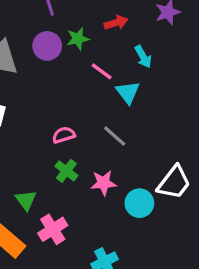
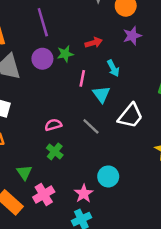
pink line: (102, 71) -> (82, 78), turned 63
white trapezoid: (174, 182) -> (130, 116), moved
pink star: (103, 183) -> (84, 194), moved, turned -30

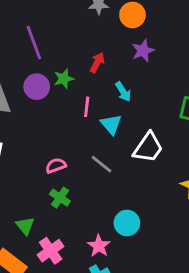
red arrow: (94, 43) -> (97, 62), turned -42

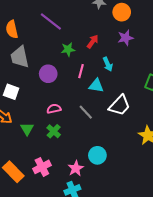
purple line: (34, 43) -> (51, 22), turned -40
purple circle: (37, 87) -> (48, 74), moved
cyan triangle: (111, 124) -> (96, 86), turned -49
green triangle: (25, 226) -> (27, 129), moved

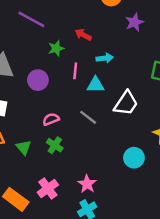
purple star: (125, 38) -> (134, 22), moved
red arrow: (93, 42) -> (83, 35), turned -88
cyan arrow: (108, 64) -> (105, 58), turned -64
cyan circle: (97, 155) -> (134, 158), moved

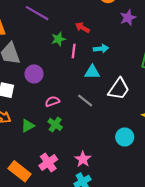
pink line: (75, 71) -> (74, 51), moved
purple circle: (38, 80) -> (34, 74), moved
green triangle: (24, 147) -> (28, 126), turned 40

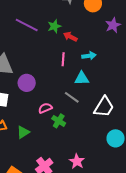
green star: (58, 39) -> (54, 26), moved
white trapezoid: (119, 89) -> (104, 107), moved
gray line: (85, 101) -> (72, 97), moved
green cross: (55, 124) -> (59, 121), moved

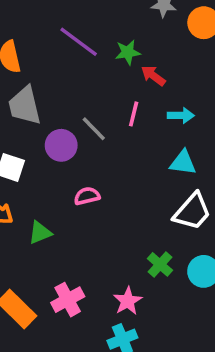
cyan triangle: (82, 78) -> (183, 163), moved
gray line: (72, 97) -> (94, 129), moved
green cross: (59, 121) -> (160, 264), moved

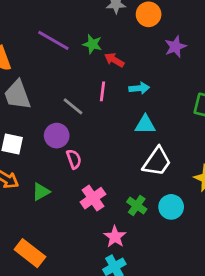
green star: (128, 52) -> (92, 44), turned 30
purple circle: (61, 145) -> (57, 136), moved
pink semicircle: (87, 196) -> (74, 159), turned 90
pink cross: (68, 300) -> (93, 198), moved

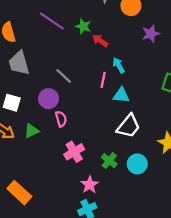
cyan arrow: (139, 88) -> (119, 65), turned -119
pink line: (103, 91) -> (103, 80), moved
green triangle: (41, 192) -> (31, 131), moved

